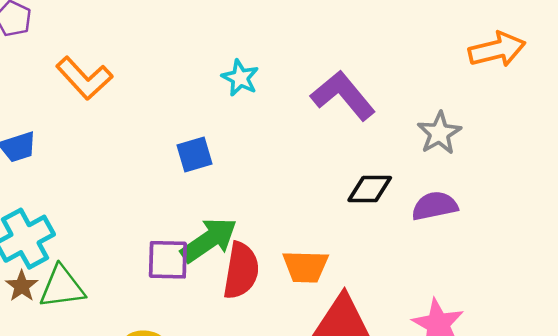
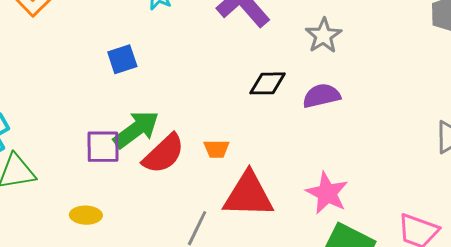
orange trapezoid: (305, 267) -> (217, 149), size x0.7
red semicircle: (241, 271) -> (164, 154), turned 39

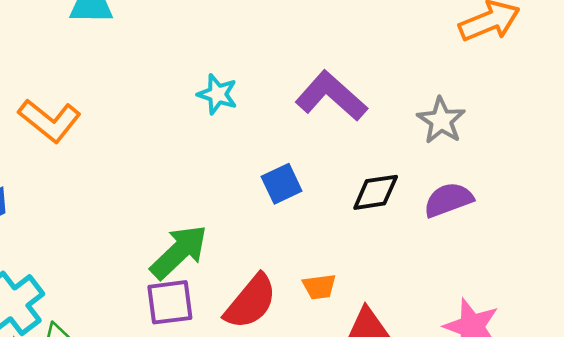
blue square: (122, 59) -> (282, 184), moved
green arrow: (136, 129) -> (179, 252), moved

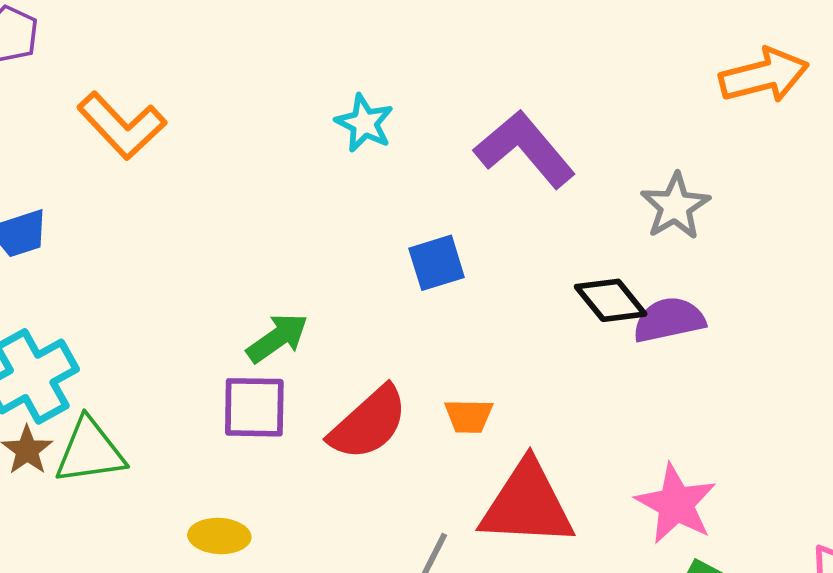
black diamond: (376, 192) -> (611, 300), moved, turned 51
green arrow: (179, 252) -> (277, 338), size x0.7

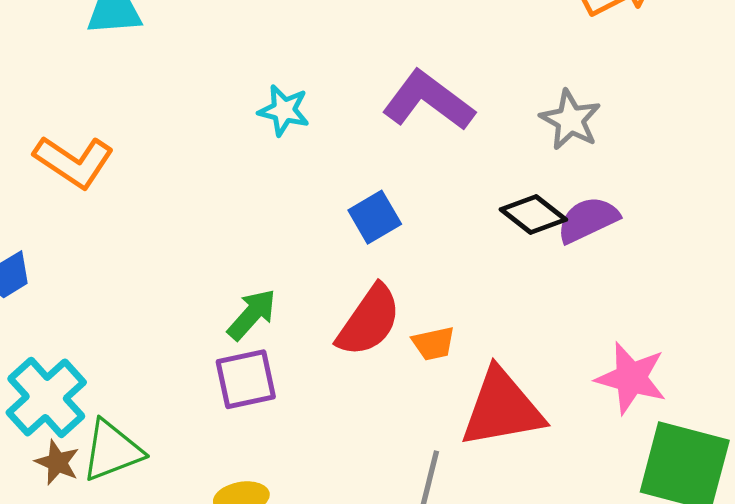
red semicircle: (369, 423) -> (369, 321), moved

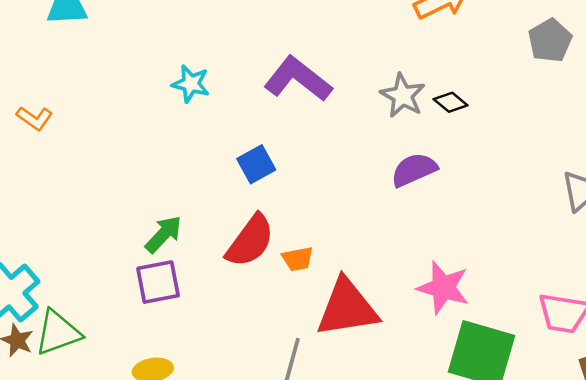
orange L-shape: (74, 162) -> (34, 118), size x0.6
black diamond: (533, 214) -> (451, 102), moved, size x0.7

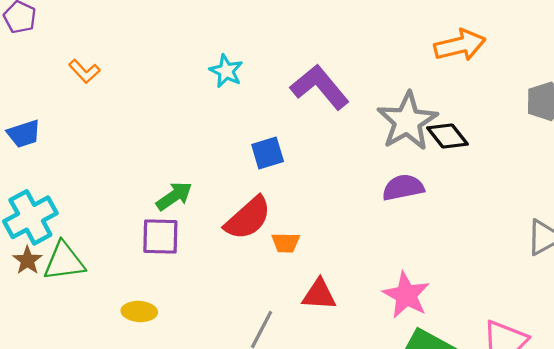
gray star: (403, 96) -> (407, 121), size x1.5
black diamond: (451, 102) -> (448, 136), size x1.4
red triangle: (347, 308) -> (319, 295), size x0.6

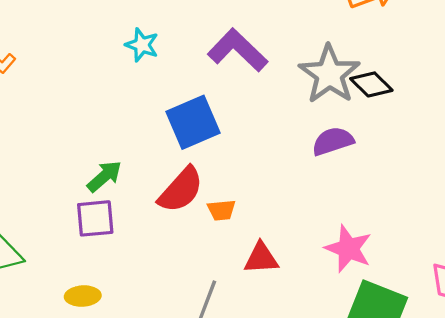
blue square: (268, 153) -> (193, 122), size x1.6

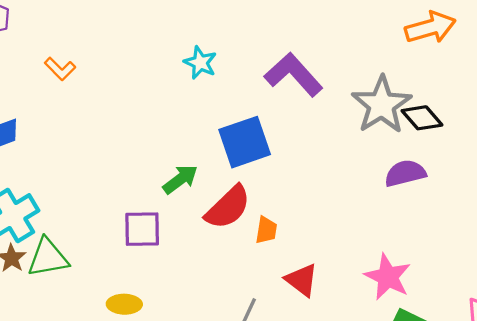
purple semicircle: (333, 141) -> (405, 173), moved
green arrow: (104, 176) -> (180, 179), moved
orange trapezoid: (221, 210) -> (266, 230), turned -80
red triangle: (261, 258) -> (302, 280), turned 36

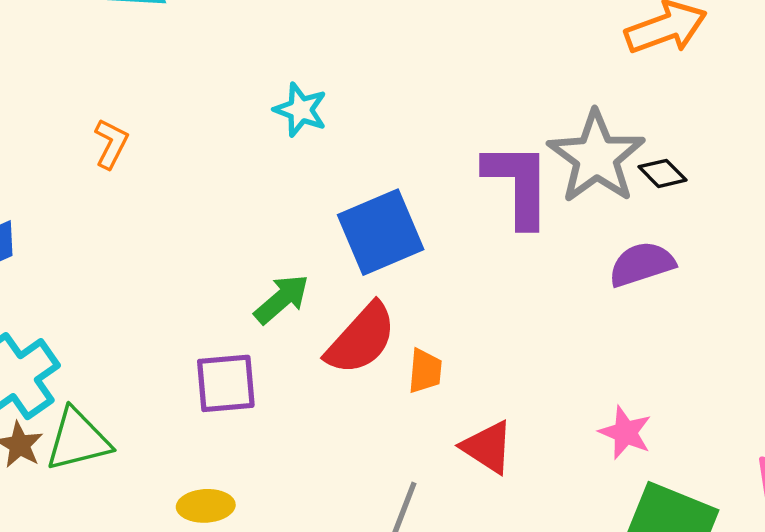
orange L-shape: (60, 69) -> (111, 144), moved, turned -104
purple L-shape: (294, 75) -> (518, 184), moved, turned 46
black diamond: (422, 118) -> (663, 173), size x0.7
pink star: (388, 277) -> (625, 433), size x0.7

